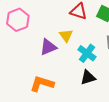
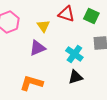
yellow triangle: (66, 36) -> (43, 26), moved

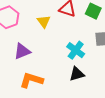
purple triangle: (37, 48) -> (22, 51), moved

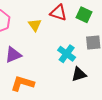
black triangle: (77, 74) -> (79, 74), moved

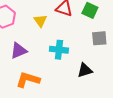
cyan cross: (67, 54) -> (59, 50), moved, turned -30

